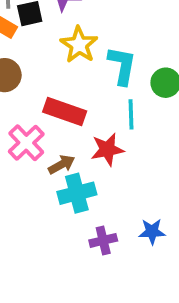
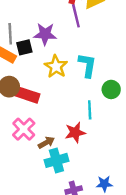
cyan L-shape: (122, 66) -> (87, 65), moved
red rectangle: (65, 112) -> (26, 95), moved

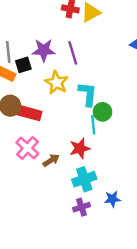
purple line: (76, 16) -> (73, 53), moved
cyan L-shape: (87, 65) -> (88, 94), moved
green circle: (111, 89) -> (103, 112), moved
cyan cross: (56, 160) -> (84, 179), moved

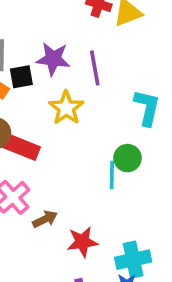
cyan L-shape: (88, 94) -> (147, 108), moved
red star: (80, 148) -> (82, 242), moved
cyan cross: (84, 179) -> (133, 260), moved

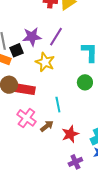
purple line: (95, 68) -> (56, 37), turned 54
cyan line: (112, 175) -> (58, 105), moved

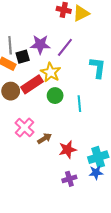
green circle: (85, 82) -> (55, 96), moved
red rectangle: (24, 89) -> (32, 84), moved, turned -50
cyan line: (58, 105) -> (79, 104), moved

